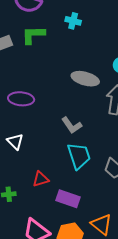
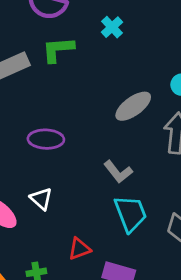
cyan cross: (73, 21) -> (112, 27), turned 35
gray ellipse: (85, 79) -> (133, 106), turned -48

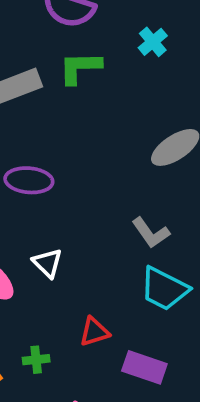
purple ellipse: (46, 139) -> (29, 180), moved
cyan trapezoid: (130, 214) -> (164, 289), turned 135

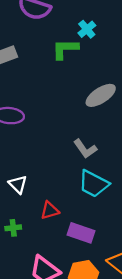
green L-shape: (80, 68) -> (65, 49), moved
white triangle: (48, 263) -> (18, 184), moved

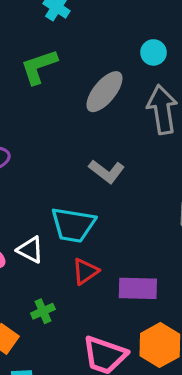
green L-shape: (65, 49) -> (39, 67), moved
cyan trapezoid: (94, 184) -> (73, 225), moved

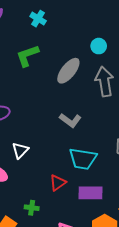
cyan trapezoid: (73, 225) -> (83, 159), moved
white triangle: (30, 250) -> (20, 150), moved, turned 48
green cross: (43, 311) -> (32, 208), turned 32

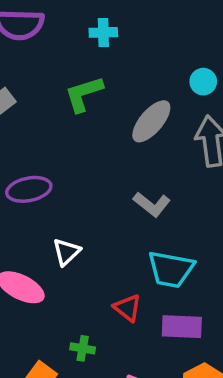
cyan cross: (38, 19) -> (103, 32), turned -35
red triangle: (58, 183) -> (127, 308), turned -48

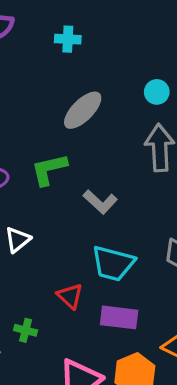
green L-shape: (84, 94) -> (49, 169), moved
gray ellipse: (151, 121) -> (83, 110), moved

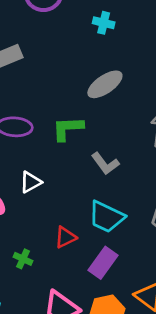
red triangle: (70, 296) -> (65, 237), turned 40
purple rectangle: (119, 317) -> (103, 263), turned -72

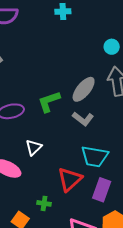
cyan cross: (104, 23) -> (63, 12), moved
gray ellipse: (105, 84) -> (84, 89), moved
red triangle: (65, 237) -> (70, 179), size x1.5

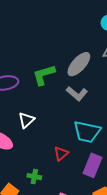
red triangle: (70, 179) -> (61, 154), size x0.6

